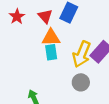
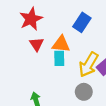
red star: (17, 16) -> (31, 19), size x1.5
red triangle: (45, 16) -> (37, 44), moved

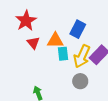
blue rectangle: (82, 22) -> (78, 29), moved
cyan rectangle: (59, 58) -> (63, 54), moved

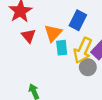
orange triangle: (55, 40) -> (53, 33), turned -48
gray circle: (80, 81) -> (88, 67), moved

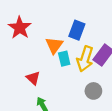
red triangle: (29, 36) -> (33, 78), moved
gray circle: (88, 67) -> (93, 91), moved

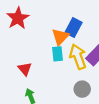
orange triangle: (54, 45) -> (60, 37), moved
yellow arrow: (85, 59) -> (78, 57), turned 135

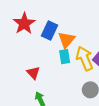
blue rectangle: (73, 27) -> (50, 31), moved

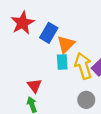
red triangle: (33, 73) -> (34, 86), moved

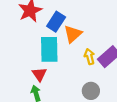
cyan rectangle: (62, 62) -> (49, 49), moved, size x1.6
yellow arrow: (83, 66) -> (89, 57), size x0.6

